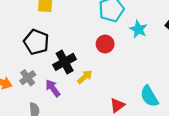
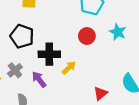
cyan star: (138, 29) -> (118, 32), moved
black cross: (65, 62) -> (49, 54), turned 30

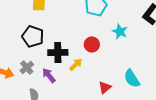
red circle: (87, 36) -> (92, 44), moved

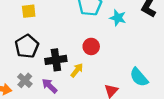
cyan star: (120, 31) -> (118, 18), moved
black pentagon: (33, 36) -> (27, 46), turned 30

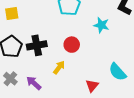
cyan star: (118, 18) -> (101, 25), moved
black cross: (56, 60) -> (37, 45), moved

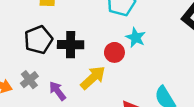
cyan star: (101, 25) -> (136, 37), moved
yellow arrow: (59, 67) -> (93, 78), size x1.5

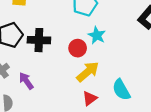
yellow arrow: (93, 78) -> (88, 72), moved

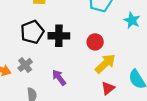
cyan star: (97, 35) -> (132, 20), moved
purple arrow: (26, 81) -> (59, 77), moved

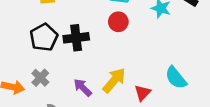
red circle: (95, 42) -> (118, 22), moved
yellow arrow: (105, 64) -> (114, 80), moved

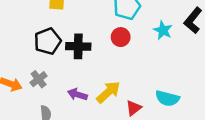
cyan semicircle: (176, 78) -> (167, 98), turned -45
purple arrow: (83, 87) -> (77, 94), turned -36

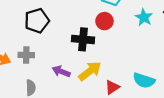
black cross: (78, 46) -> (83, 39), moved
gray cross: (39, 79) -> (26, 55), turned 35

